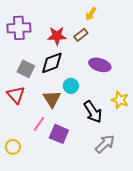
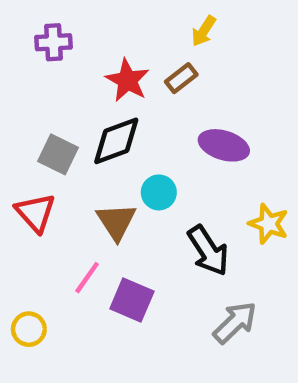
purple cross: (19, 28) -> (53, 42), moved, size x0.7
red star: (57, 36) -> (127, 80), turned 30

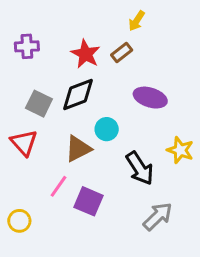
purple cross: (53, 42) -> (27, 46), moved
brown triangle: (116, 222) -> (78, 149), turned 36

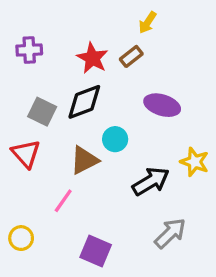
black arrow: (140, 168) -> (151, 181), turned -88
purple square: (89, 201) -> (96, 251), moved

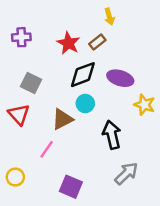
yellow arrow: (148, 22) -> (109, 17), turned -49
black diamond: (84, 102) -> (83, 75), moved
yellow star: (195, 162) -> (144, 105), moved
black arrow: (151, 181) -> (112, 135), turned -72

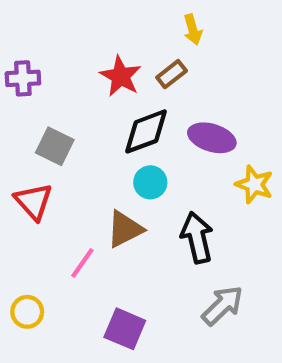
purple cross: (21, 37) -> (23, 78), moved
brown triangle: (62, 119) -> (125, 229), moved

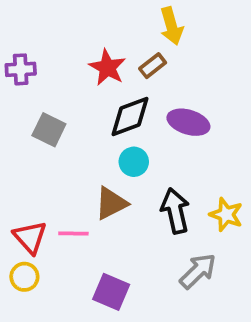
yellow arrow: (193, 30) -> (171, 26), size x1.4
yellow star: (254, 184) -> (226, 215), moved
red triangle: (34, 201) -> (30, 237), moved
pink line: (82, 263) -> (73, 233), turned 56

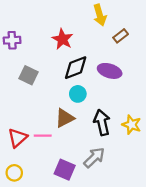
brown rectangle: (153, 66) -> (121, 36), moved
red triangle: (30, 237) -> (18, 138), turned 30
gray arrow: (198, 271) -> (94, 158), moved
yellow circle: (24, 277) -> (14, 173), moved

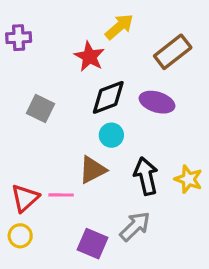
yellow arrow: (100, 15) -> (119, 27), moved, turned -115
brown rectangle: (121, 36) -> (173, 52), size x1.6
purple cross: (12, 40) -> (19, 38), moved
yellow circle: (14, 173) -> (20, 236), moved

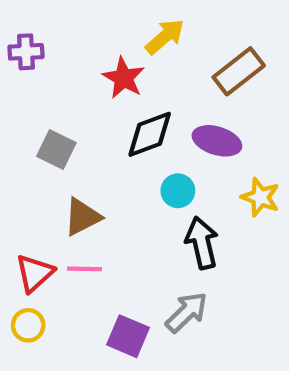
cyan circle: (111, 135) -> (178, 191), moved
brown triangle: (93, 170) -> (82, 217), moved
yellow star: (188, 179) -> (260, 197), moved

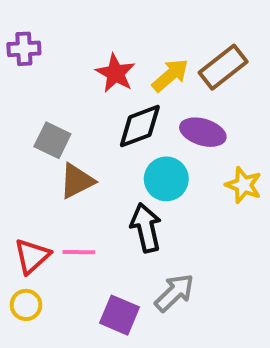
yellow arrow: (165, 37) -> (170, 75), moved
cyan circle: (178, 191) -> (166, 179), size x1.4
brown triangle: (82, 217) -> (77, 181), moved
black arrow: (202, 243) -> (146, 228), moved

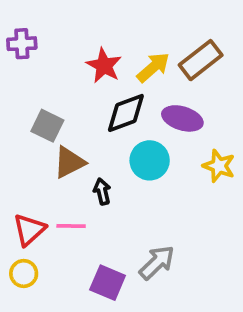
black arrow: (146, 228) -> (102, 191), moved, size x0.6

